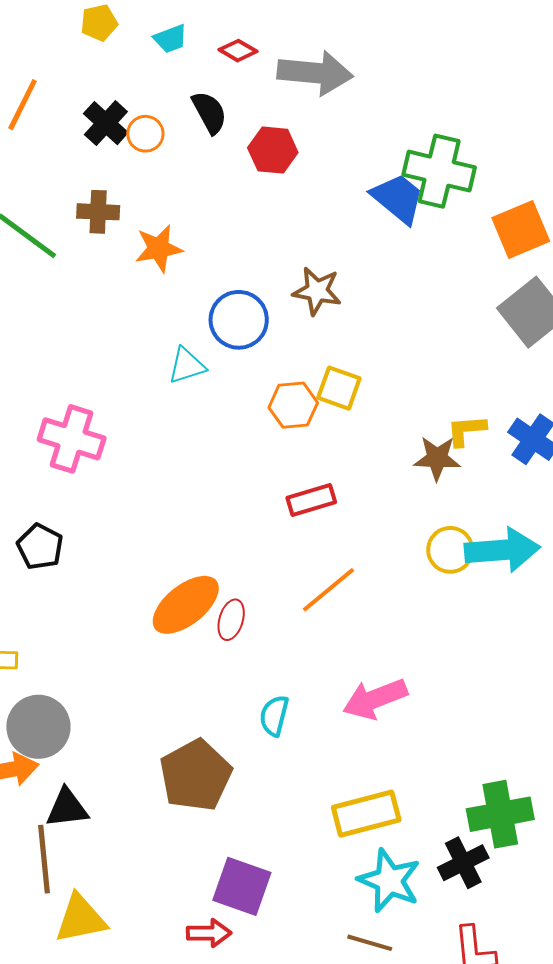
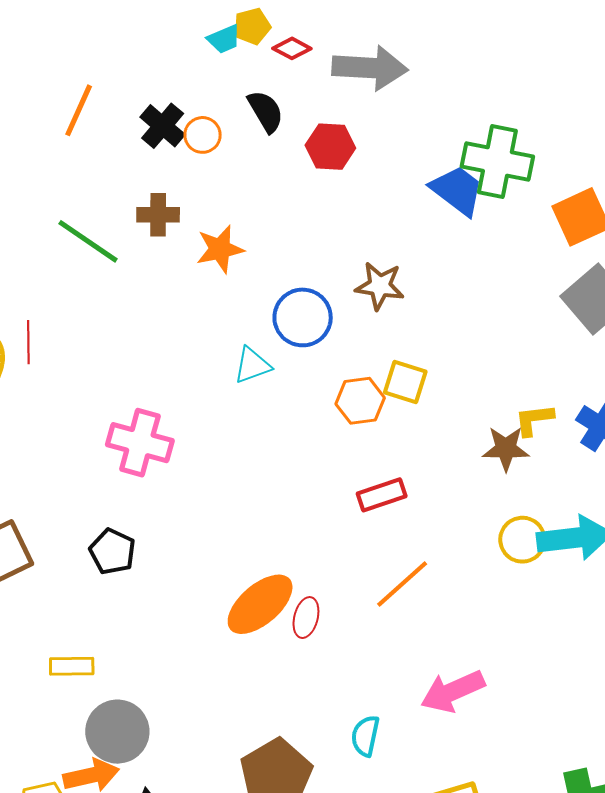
yellow pentagon: (99, 23) -> (252, 26), moved
cyan semicircle: (274, 716) -> (365, 736), moved

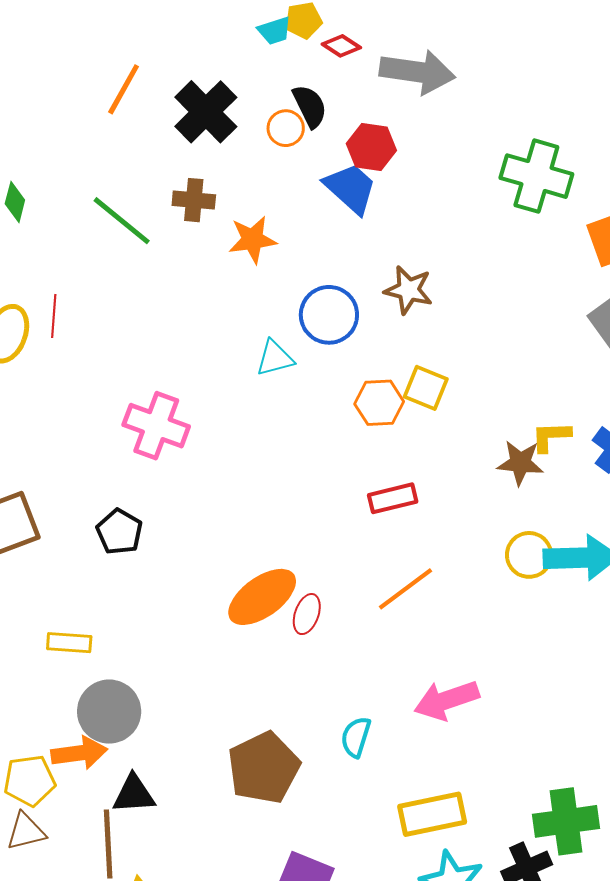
black cross: (163, 126) -> (206, 112), size x1.4
orange circle: (203, 135) -> (286, 128), moved
blue trapezoid: (457, 190) -> (351, 188), moved

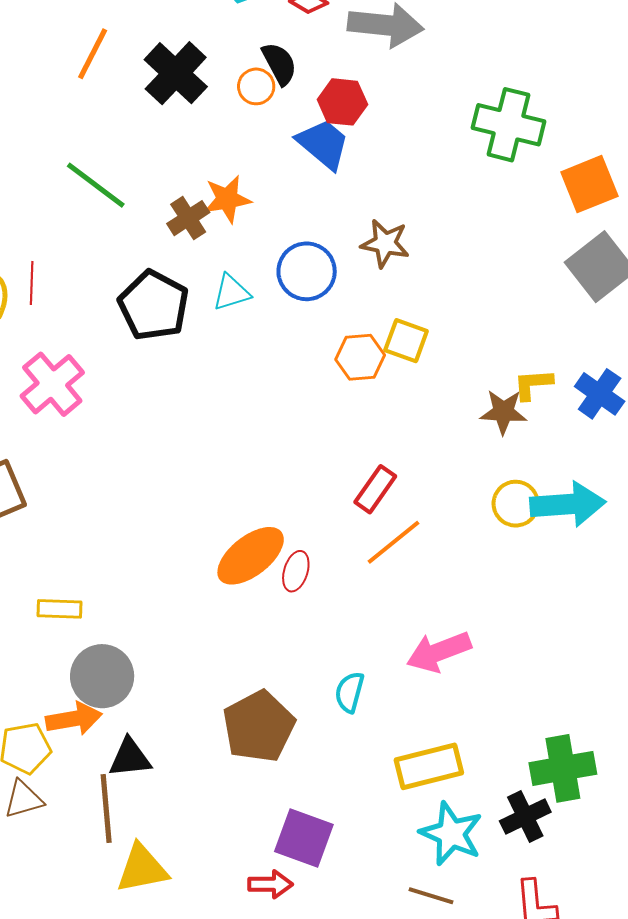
brown cross: (194, 200) -> (188, 218), moved, turned -36
cyan triangle: (275, 358) -> (231, 292), moved
pink cross: (156, 426) -> (52, 384), moved, turned 32
red rectangle: (393, 498) -> (375, 489), moved, turned -39
black pentagon: (119, 532) -> (154, 305), moved, size x1.5

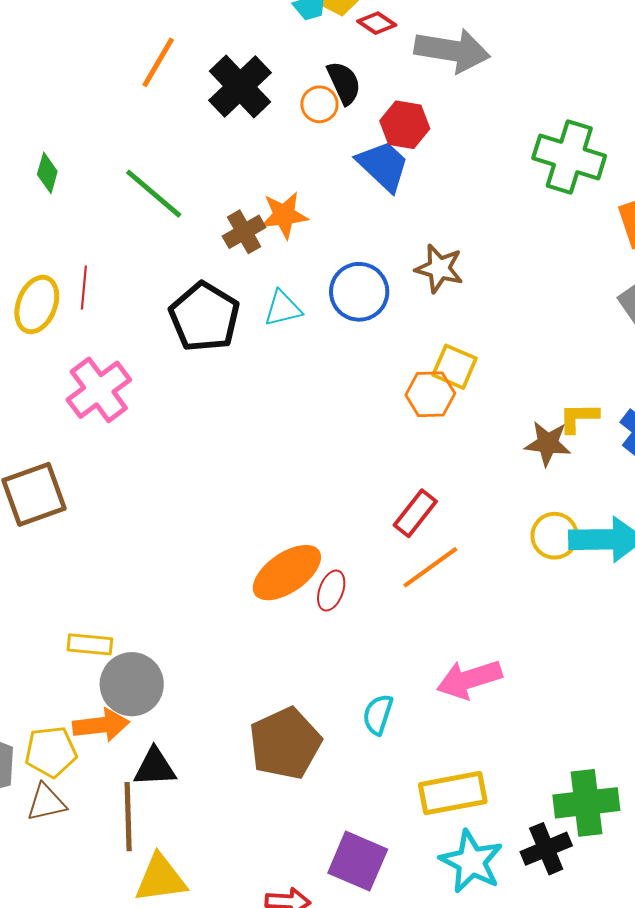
orange hexagon: (360, 357) -> (430, 394), moved
yellow rectangle: (60, 609) -> (90, 644), moved
purple square: (304, 838) -> (358, 861), moved

